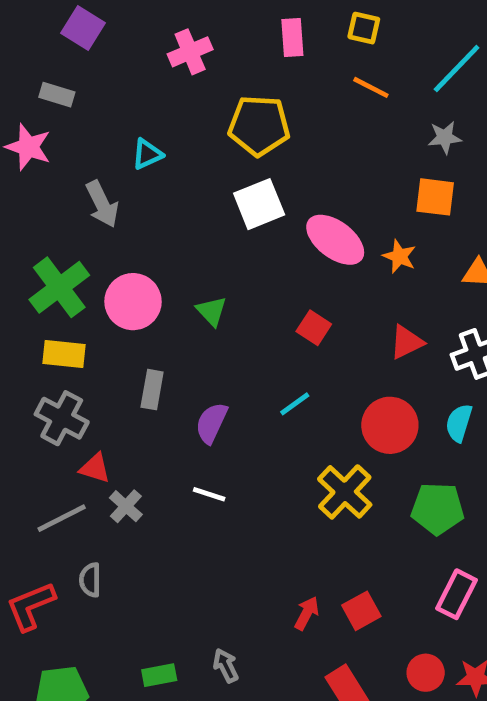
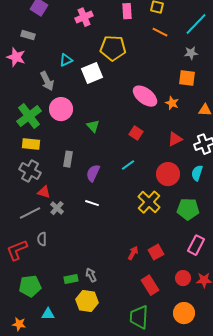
white square: (259, 204) -> (92, 73), moved
pink circle: (133, 302) -> (61, 109), moved
gray arrow: (226, 666) -> (91, 275), moved

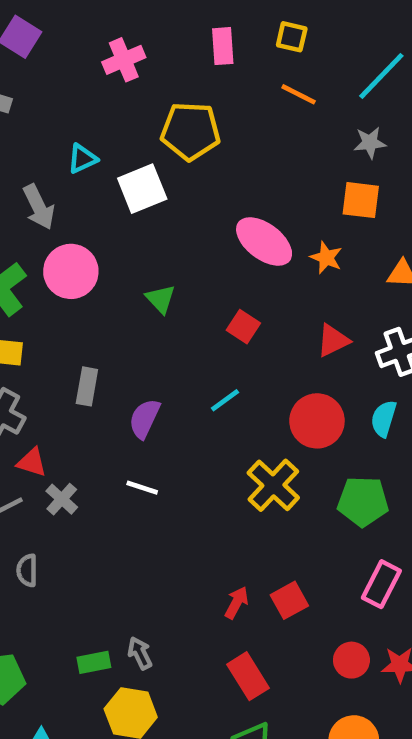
green triangle: (93, 126) -> (161, 299), moved
red rectangle: (150, 285) -> (248, 676), moved

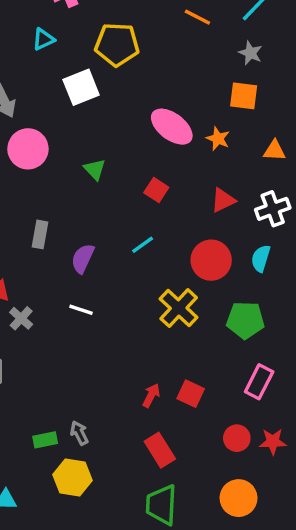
gray star: (370, 143) -> (250, 53), turned 30
cyan triangle: (82, 159) -> (43, 39), moved
red square: (289, 600) -> (191, 394), turned -36

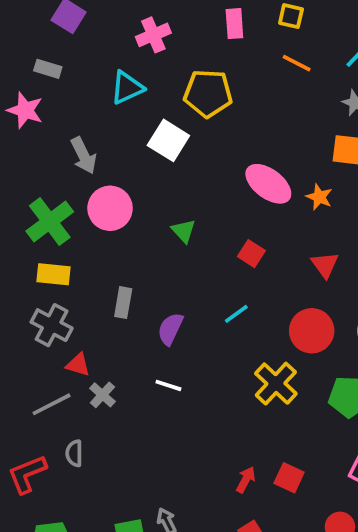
cyan triangle: (43, 39) -> (127, 88), size x1.4
white square: (81, 87) -> (168, 140), turned -36
red triangle: (223, 200) -> (325, 265), turned -40

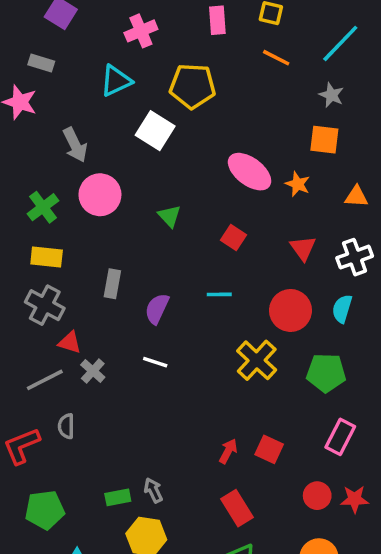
green cross: (50, 221) -> (43, 207), size x0.7
cyan line: (236, 314) -> (219, 294), turned 35

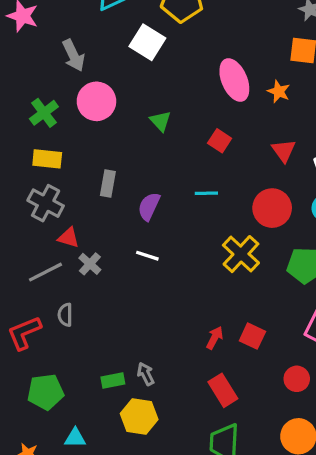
pink ellipse: (250, 172) -> (234, 80), turned 30

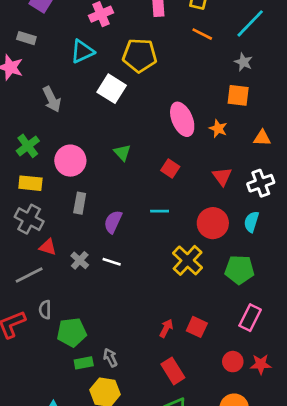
pink circle: (96, 101) -> (70, 161), moved
gray cross: (90, 264) -> (80, 260), moved
green pentagon: (46, 392) -> (72, 332), moved

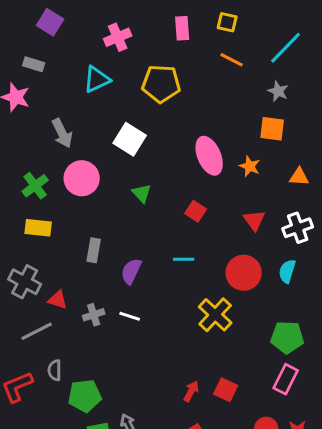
white square: (112, 89) -> (130, 139), moved
pink circle: (70, 161) -> (82, 178), moved
gray cross: (29, 219) -> (25, 282), moved
gray cross: (80, 260) -> (94, 315), turned 30
green pentagon: (239, 270) -> (287, 337), moved

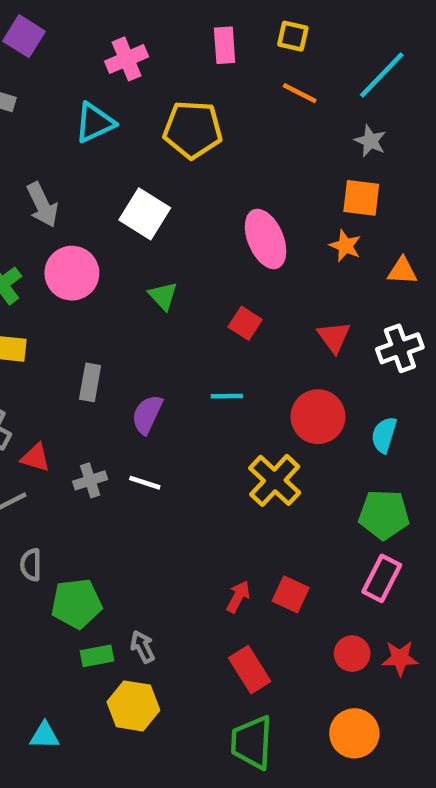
orange star: (250, 166) -> (345, 246), moved
cyan semicircle: (287, 271) -> (384, 435), moved

